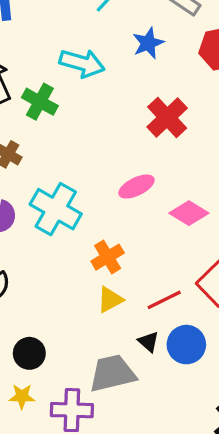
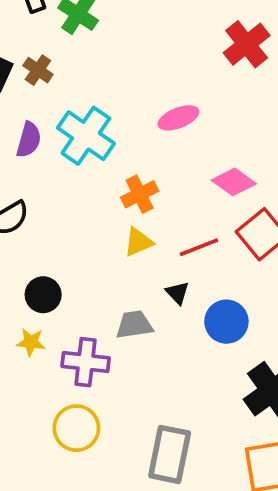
red cross: (167, 118) -> (247, 44), moved
pink diamond: (189, 213) -> (234, 182), moved
blue circle: (186, 345) -> (226, 322), moved
gray trapezoid: (112, 373) -> (134, 325), size x0.7

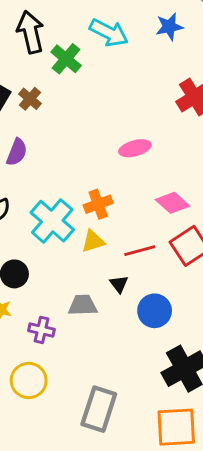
cyan cross: (86, 136) -> (52, 221), moved
purple cross: (86, 362) -> (41, 330), size x0.7

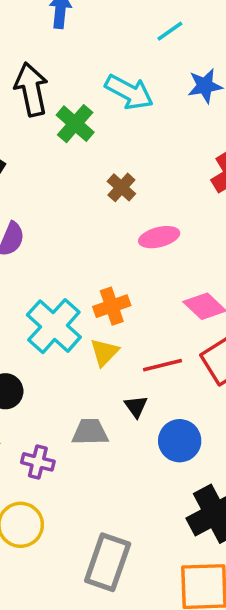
brown cross: (30, 99) -> (121, 187), moved
yellow triangle: (93, 241) -> (104, 352), turned -30

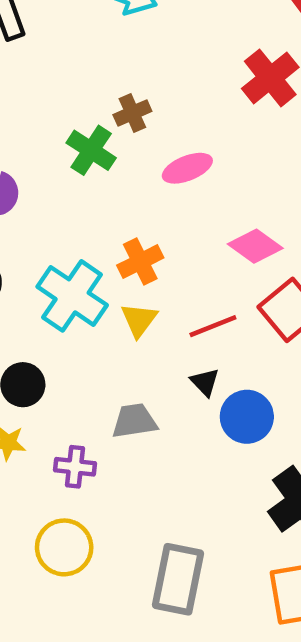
green cross: (75, 124) -> (91, 150), moved
brown cross: (121, 187) -> (132, 113), turned 32
black triangle: (136, 406) -> (205, 382), moved

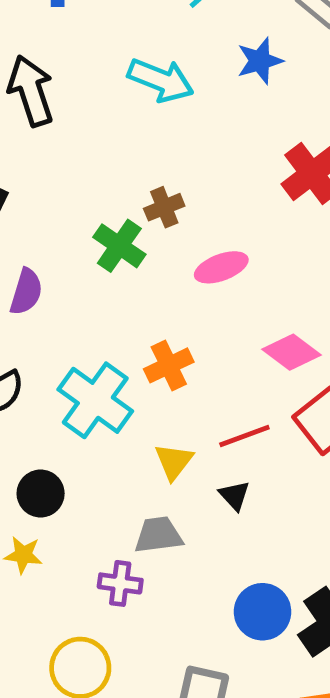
yellow triangle: (139, 320) -> (174, 461), moved
blue circle: (247, 417) -> (262, 612), moved
purple cross: (75, 467) -> (120, 583), moved

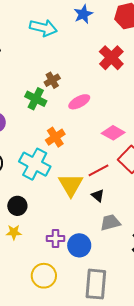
orange cross: (169, 365) -> (55, 137), moved
yellow triangle: (174, 461) -> (71, 185), size x1.5
gray trapezoid: (158, 535) -> (110, 222), moved
blue circle: (262, 612) -> (79, 245), moved

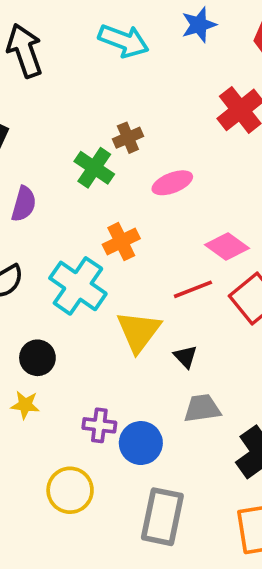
red line: (99, 170) -> (193, 289), moved

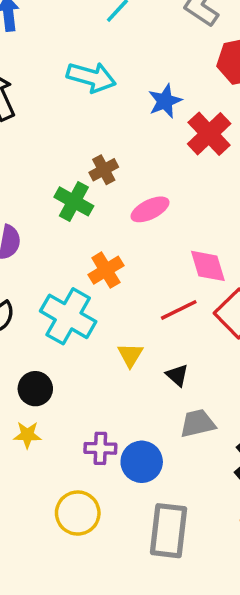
blue star: (199, 25) -> (165, 101), moved
pink diamond: (227, 247) -> (208, 266), turned 42
yellow triangle: (139, 332) -> (130, 355), size x0.6

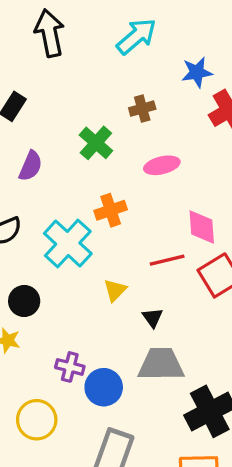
cyan arrow: (91, 77) -> (136, 36), turned -69
brown cross: (104, 170) -> (142, 109), moved
gray trapezoid: (198, 423) -> (161, 364), size x1.4

